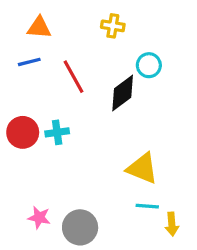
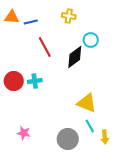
orange triangle: (39, 28) -> (12, 17), moved
blue line: (29, 62) -> (31, 22), moved
cyan line: (147, 206) -> (90, 126), turned 56
gray circle: (80, 227) -> (68, 139), moved

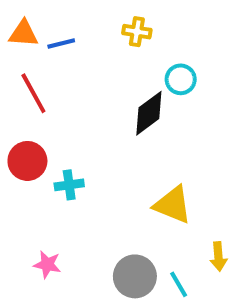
red line: (45, 47) -> (33, 93), moved
cyan cross: (35, 81) -> (69, 185), moved
cyan line: (90, 126) -> (179, 284), moved
yellow arrow: (105, 137) -> (218, 256), moved

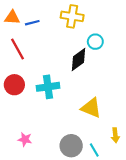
yellow cross: (137, 32) -> (72, 16), size x1.5
cyan cross: (69, 185) -> (48, 87), moved, size x1.5

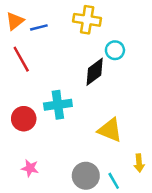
orange triangle: (12, 17) -> (15, 21), turned -42
red circle: (14, 85) -> (24, 119), moved

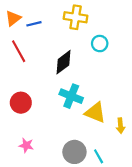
black diamond: (95, 72) -> (64, 62), moved
cyan cross: (58, 105) -> (71, 96), moved, turned 30
yellow arrow: (139, 163) -> (120, 126), moved

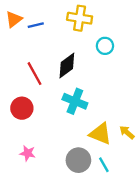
red line: (19, 51) -> (35, 74), moved
yellow triangle: (95, 113) -> (100, 134), moved
yellow arrow: (120, 126) -> (127, 132), turned 136

